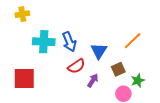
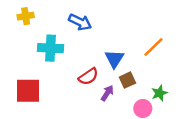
blue arrow: (69, 42) -> (80, 22), moved, turned -42
brown square: (118, 69) -> (127, 80), moved

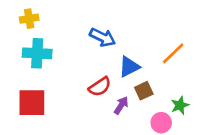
blue arrow: (80, 22) -> (102, 37), moved
cyan cross: (50, 48) -> (37, 53), moved
blue triangle: (114, 59) -> (129, 67), turned 30

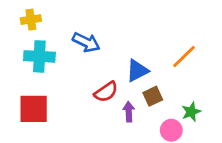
blue arrow: (102, 37) -> (86, 42), moved
purple arrow: (121, 105) -> (129, 112), turned -36

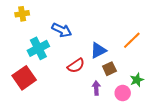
cyan cross: (39, 56) -> (38, 48), moved, turned -30
red square: (34, 109) -> (24, 78), turned -35
purple arrow: (129, 112) -> (96, 88), moved

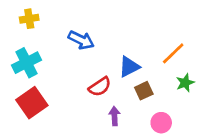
cyan cross: (38, 48) -> (26, 63), moved
green star: (137, 80) -> (185, 83), moved
purple arrow: (96, 88) -> (115, 116), moved

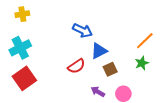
blue arrow: (81, 40) -> (83, 30), moved
orange line: (173, 53) -> (145, 41), moved
purple arrow: (115, 116) -> (98, 92), moved, turned -56

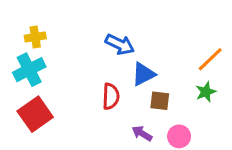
yellow cross: (22, 14) -> (35, 37), moved
red semicircle: (76, 66) -> (111, 96), turned -54
brown square: (110, 69) -> (160, 101), turned 32

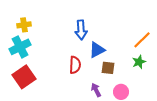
blue arrow: (120, 44) -> (81, 30), turned 60
purple arrow: (142, 133) -> (96, 90), turned 32

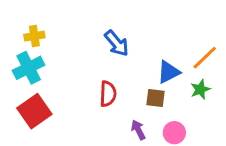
blue arrow: (81, 30) -> (117, 43), turned -36
blue triangle: (97, 50) -> (169, 72), moved

